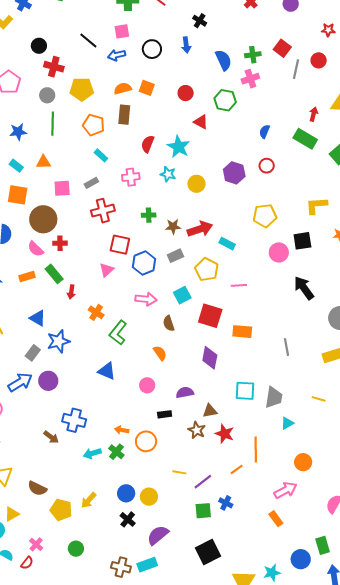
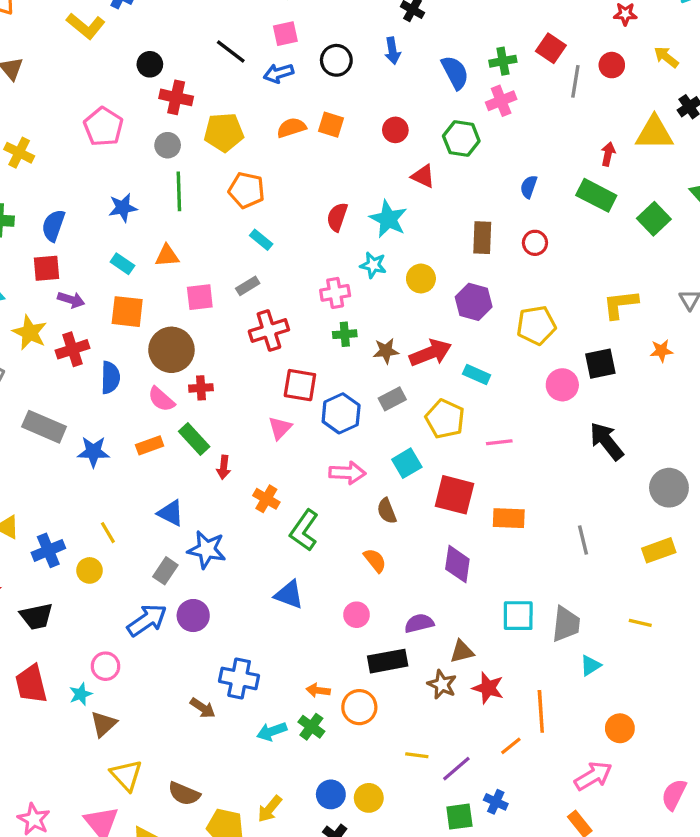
brown rectangle: (124, 115) -> (482, 238), moved
purple hexagon: (234, 173) -> (474, 302), moved
pink cross: (131, 177) -> (335, 293), moved
blue star: (58, 341) -> (207, 550), turned 30
black rectangle: (165, 414) -> (388, 661), size x1.6

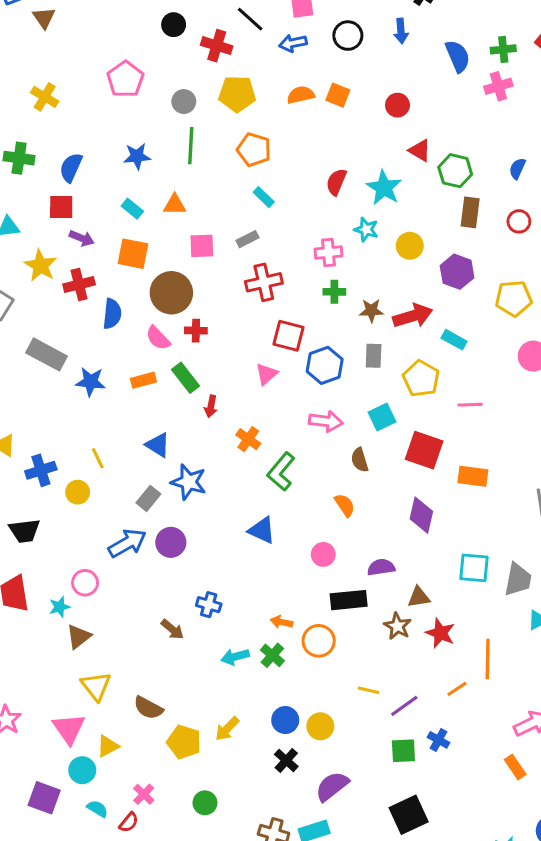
red cross: (176, 97) -> (217, 46), moved
green hexagon: (461, 138) -> (455, 171), moved
gray rectangle: (392, 399) -> (374, 356), turned -65
blue cross: (239, 678) -> (209, 605), size x0.7

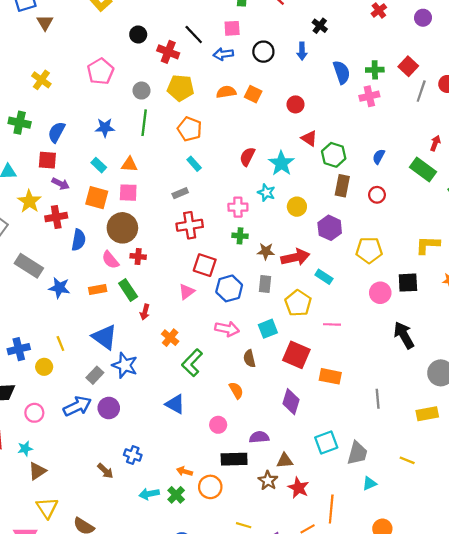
pink square: (202, 246) -> (128, 193), moved
blue triangle: (158, 445) -> (105, 337), size x1.4
cyan square: (474, 568) -> (326, 442), turned -30
pink circle: (85, 583) -> (34, 413), moved

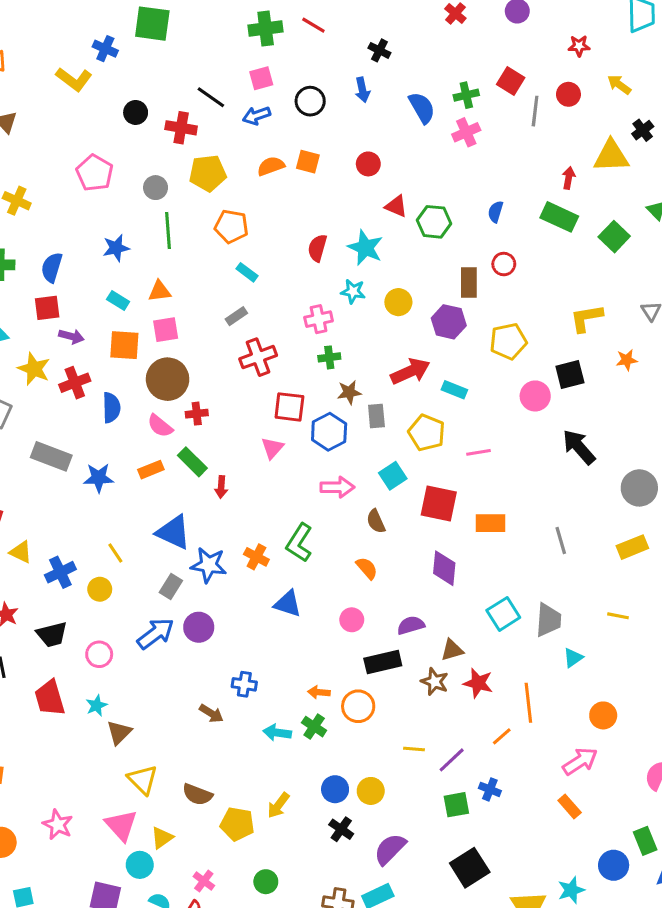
brown rectangle: (342, 186) -> (469, 282), moved
brown star: (266, 251) -> (349, 392), moved
orange cross: (170, 338) -> (256, 557), moved
cyan arrow: (149, 494) -> (277, 733), turned 30

